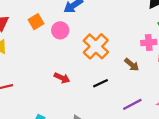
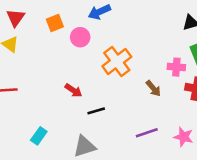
black line: (100, 83) -> (96, 111), moved

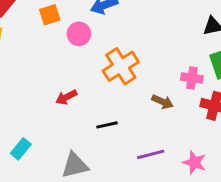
brown arrow: (153, 88) -> (162, 102), turned -30
red arrow: (73, 90) -> (66, 97), turned 114
black line: (96, 111) -> (107, 125), moved

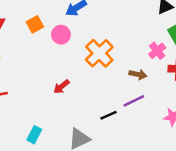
pink cross: (192, 78) -> (157, 51), turned -35
black line: (107, 125) -> (108, 115), moved
purple line: (151, 154) -> (134, 101), moved

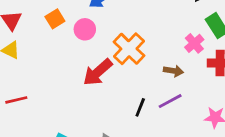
red arrow: (61, 87) -> (98, 72), moved, size x1.6
black line: (108, 115) -> (140, 107), moved, turned -42

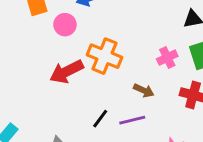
pink cross: (194, 43) -> (167, 58), moved
orange cross: (129, 49) -> (104, 56), turned -36

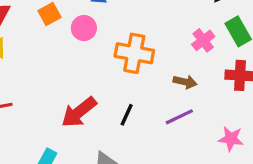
red arrow: (66, 72) -> (79, 112), moved
black line: (100, 119) -> (127, 115), moved

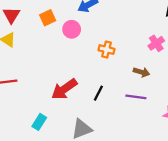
orange cross: (134, 53) -> (107, 50), size x0.6
purple line: (179, 117) -> (136, 97), turned 30

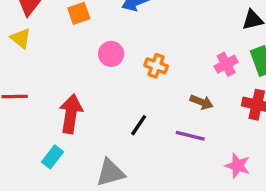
pink circle: (72, 29) -> (111, 54), moved
red arrow: (64, 89) -> (71, 114), moved, turned 128

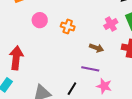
black line: (139, 125) -> (72, 89), moved
pink star: (238, 166) -> (104, 86), moved

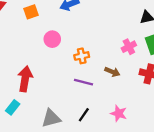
orange cross: (68, 26) -> (82, 56), moved, turned -32
purple line: (90, 69) -> (83, 82), moved

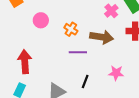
orange cross: (82, 56) -> (71, 29), turned -32
brown arrow: (112, 72) -> (102, 37), size x1.6

